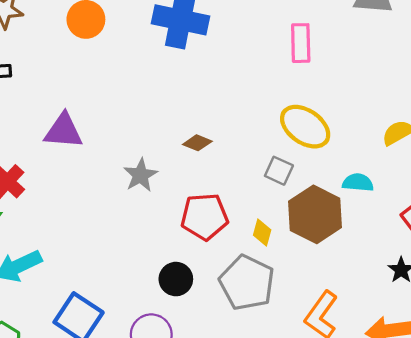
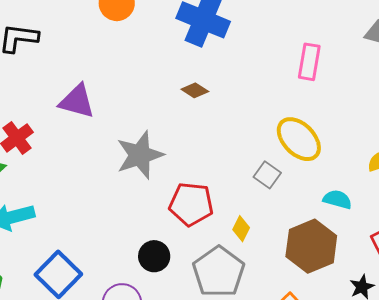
brown diamond: (197, 143) -> (195, 90), moved
gray star: (141, 175) -> (140, 155), size x1.5
brown hexagon: (315, 214) -> (311, 246), moved

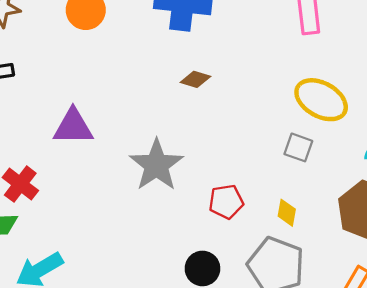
red pentagon: (191, 204) -> (226, 202), size x0.7

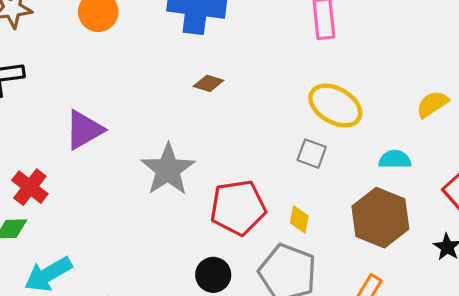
purple triangle: (73, 127) -> (84, 130), turned -30
red pentagon: (226, 202) -> (238, 207), size x1.6

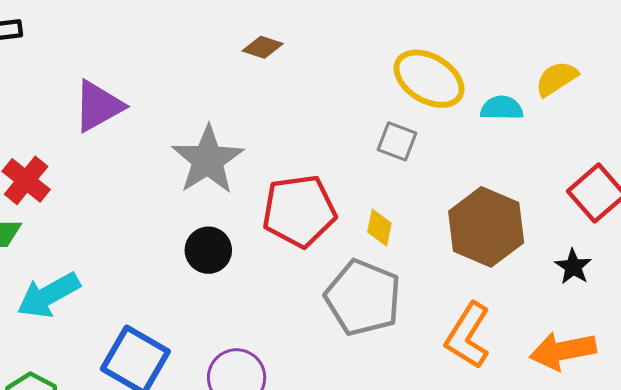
cyan semicircle: (395, 159) -> (502, 108), moved
black circle: (213, 275) -> (208, 250), moved

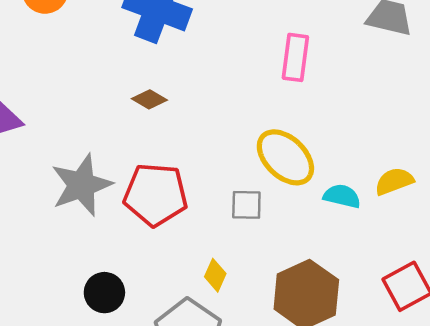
gray square: (397, 141) -> (246, 205), turned -32
red pentagon: (299, 211) -> (156, 195), moved
black circle: (208, 250) -> (104, 293), moved

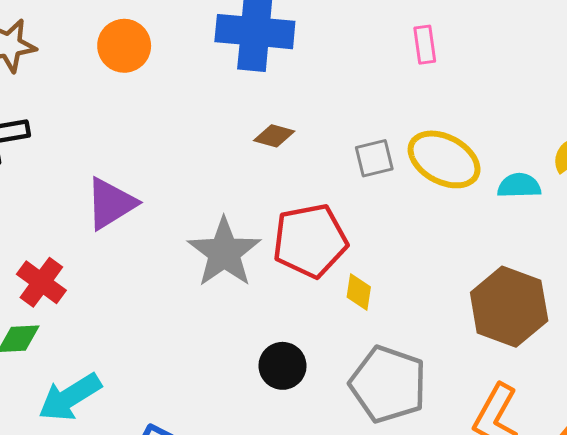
pink rectangle: (295, 57) -> (425, 45), size x0.7
gray square: (246, 205) -> (374, 158), moved
yellow diamond: (215, 275) -> (359, 292), moved

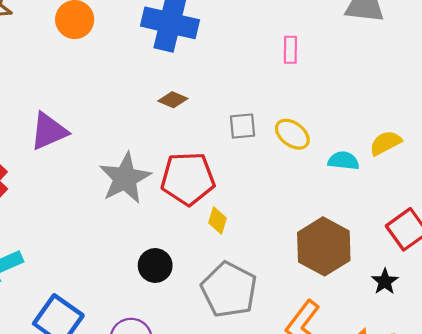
yellow ellipse: (444, 159) -> (292, 134), size x0.7

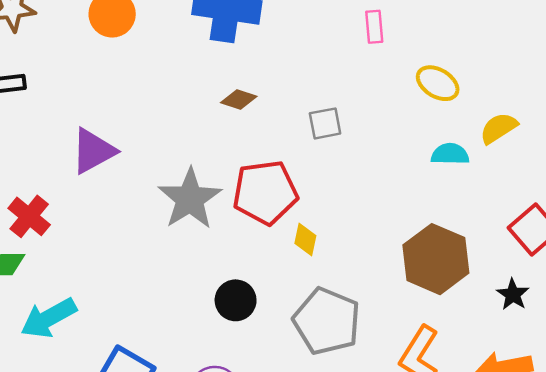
yellow ellipse: (292, 134) -> (438, 83), moved

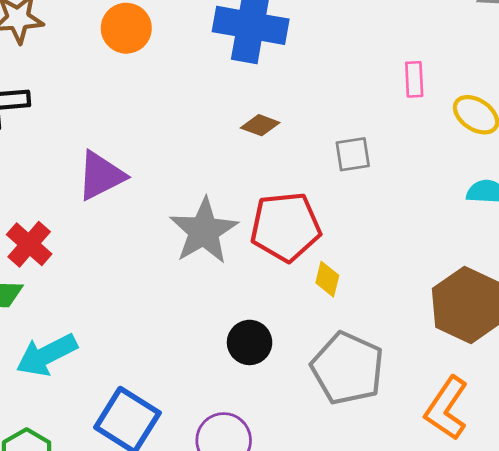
pink rectangle: (374, 27) -> (414, 79), moved

